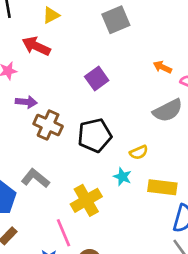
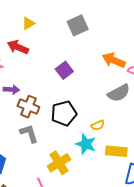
orange arrow: (162, 67) -> (114, 60), size x1.6
cyan star: (122, 177) -> (86, 144), size x1.5
gray L-shape: (35, 178) -> (29, 134), moved, turned 35

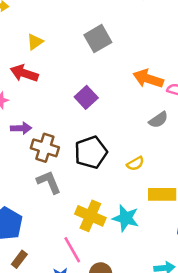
gray semicircle: (119, 93) -> (158, 120), size x0.7
cyan star: (86, 144) -> (126, 218), moved
yellow cross: (59, 163) -> (90, 216), turned -30

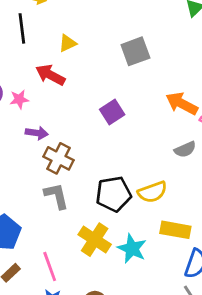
black pentagon: (91, 152) -> (113, 194), moved
yellow semicircle: (135, 164) -> (152, 192), size x1.5
pink line: (72, 250) -> (50, 267), moved

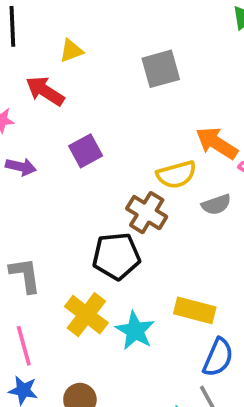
purple square: (112, 112) -> (86, 151), moved
brown cross: (59, 158) -> (147, 213), moved
yellow semicircle: (152, 192) -> (176, 175), moved
gray L-shape: (56, 196) -> (25, 275), moved

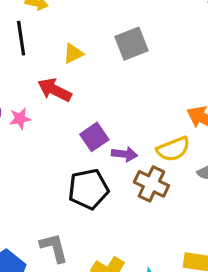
gray square: (161, 69) -> (132, 44), moved
purple arrow: (21, 167) -> (124, 154), moved
black pentagon: (116, 256) -> (88, 189), moved

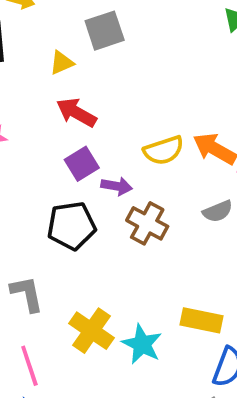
gray square: (132, 44) -> (105, 31), moved
red arrow: (55, 90) -> (76, 113), moved
yellow semicircle: (173, 149) -> (164, 150), moved

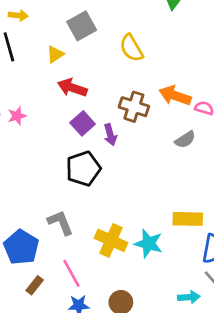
yellow semicircle: (164, 150) -> (131, 48), moved, turned 88
purple arrow: (117, 186) -> (110, 135), turned 75
brown cross: (147, 223) -> (134, 107), moved

